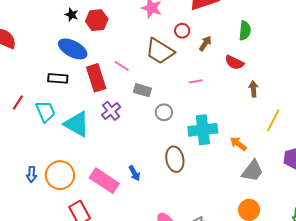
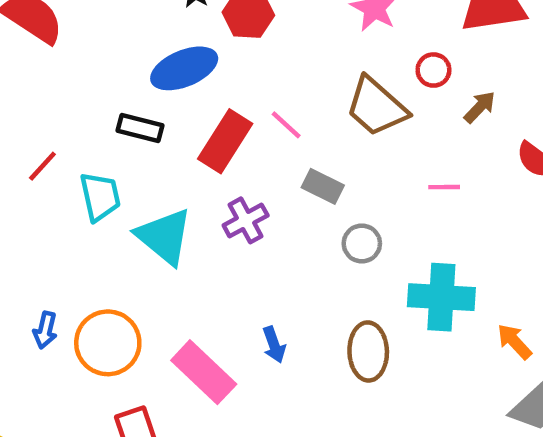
blue ellipse: (73, 49) -> (184, 68), turned -60
red rectangle: (96, 78) -> (225, 141), turned 40
blue arrow: (134, 173) -> (274, 345), moved

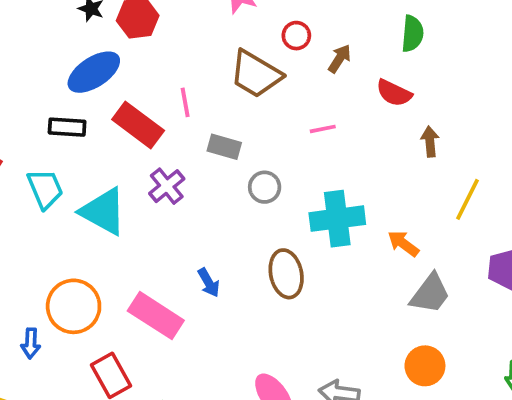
pink line: (286, 125) -> (185, 102), turned 48
red rectangle: (225, 141) -> (138, 125), turned -75
blue arrow: (45, 330) -> (31, 343), moved

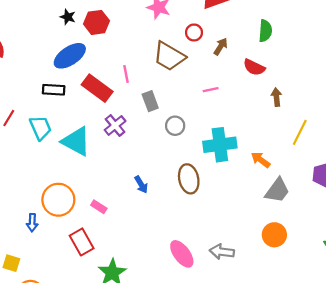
gray rectangle: (224, 147) -> (150, 101), turned 54
pink rectangle: (156, 316) -> (99, 207), moved, size x0.5

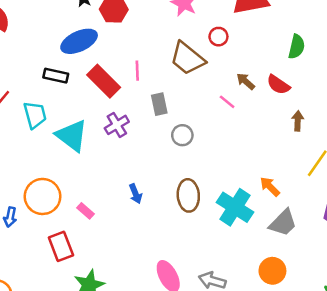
brown arrow: (221, 46) -> (246, 81), moved, turned -90
pink line: (211, 90) -> (227, 102), turned 42
cyan cross: (220, 145) -> (235, 207), moved, turned 32

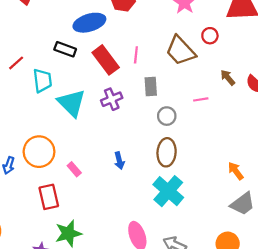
pink line: (227, 102) -> (201, 99), moved, turned -56
brown ellipse: (188, 195) -> (167, 152), moved
cyan cross: (235, 207) -> (168, 191), moved

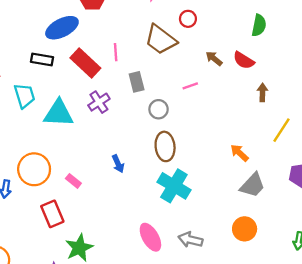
cyan triangle: (72, 103) -> (58, 113), turned -32

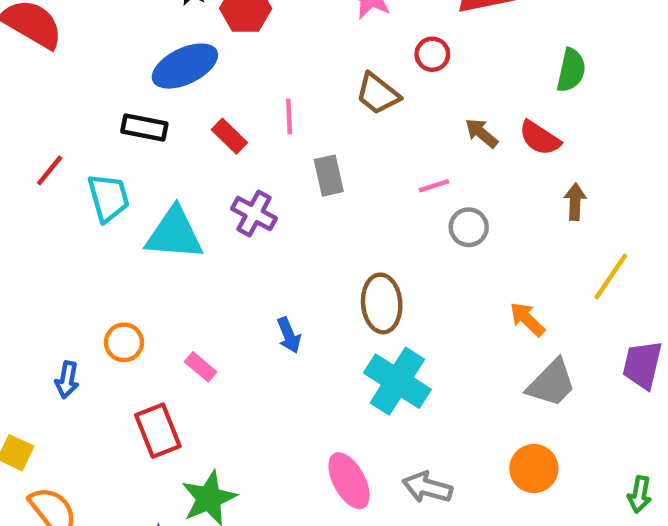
brown trapezoid: (161, 40) -> (378, 94), size x0.7
red rectangle: (85, 63) -> (229, 136), size x0.6
purple cross: (99, 102) -> (254, 214), turned -30
gray circle: (159, 109) -> (469, 227), moved
orange circle: (34, 169) -> (124, 342), size x0.6

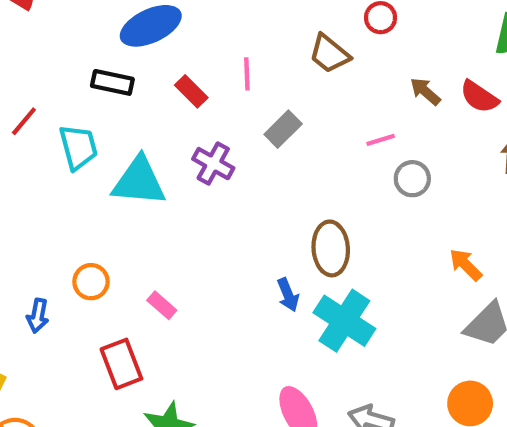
gray rectangle: (329, 176) -> (283, 129), turned 57
blue arrow: (289, 335) -> (288, 295), moved

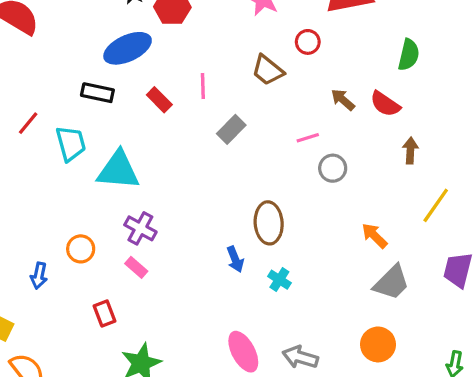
purple cross: (213, 164) -> (140, 228), moved
cyan cross: (344, 321) -> (279, 280), size x0.5
red rectangle: (121, 364) -> (105, 313), size x0.7

